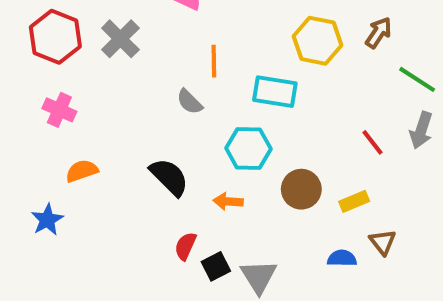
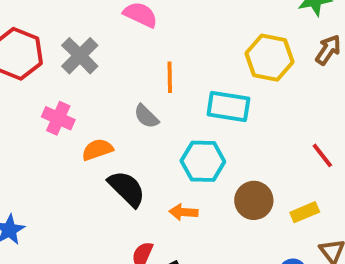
pink cross: (59, 110) -> (58, 118), moved
orange semicircle: (82, 171) -> (97, 150), moved

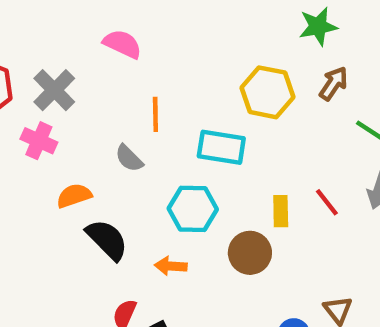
pink cross: (58, 118) -> (39, 141), moved
yellow rectangle: (305, 212) -> (281, 211), moved, turned -68

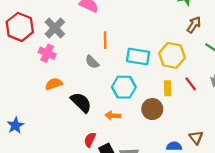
yellow hexagon: (268, 92) -> (172, 55), moved
orange semicircle: (74, 196) -> (54, 84), moved

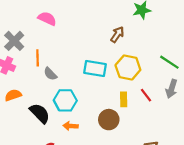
brown arrow: (194, 25) -> (117, 35), moved
orange line: (105, 40) -> (38, 58), moved
cyan hexagon: (124, 87) -> (65, 100), moved

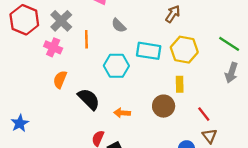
gray semicircle: (50, 74) -> (119, 25), moved
orange semicircle: (13, 95) -> (60, 80), turned -49
red line: (146, 95) -> (204, 114), moved
cyan hexagon: (65, 100) -> (116, 66), moved

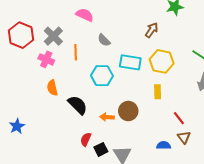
orange semicircle: (60, 80) -> (52, 88), turned -35
brown circle: (164, 106) -> (128, 111), moved

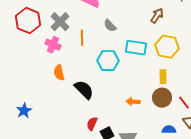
brown circle: (128, 111) -> (162, 98), moved
orange arrow: (107, 117) -> (133, 102), moved

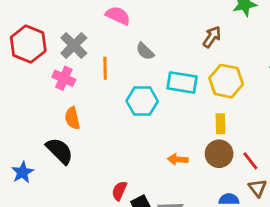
black semicircle: (84, 90) -> (60, 151), moved

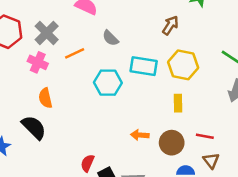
orange line: (105, 68) -> (75, 53), turned 66
brown circle: (219, 154) -> (172, 143), moved
red line: (250, 161) -> (205, 136), turned -42

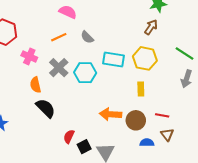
brown arrow: (170, 25) -> (151, 27), moved
gray cross: (47, 33) -> (59, 68), moved
orange line: (75, 53) -> (59, 37), moved
black semicircle: (34, 127) -> (46, 108), moved
orange arrow: (140, 135) -> (110, 114), size x1.5

